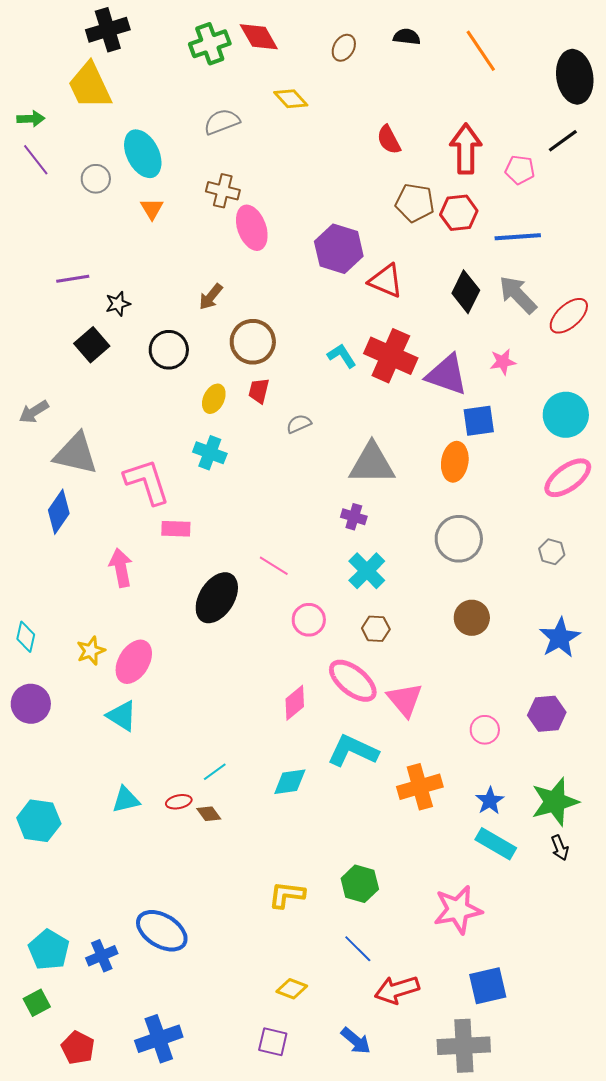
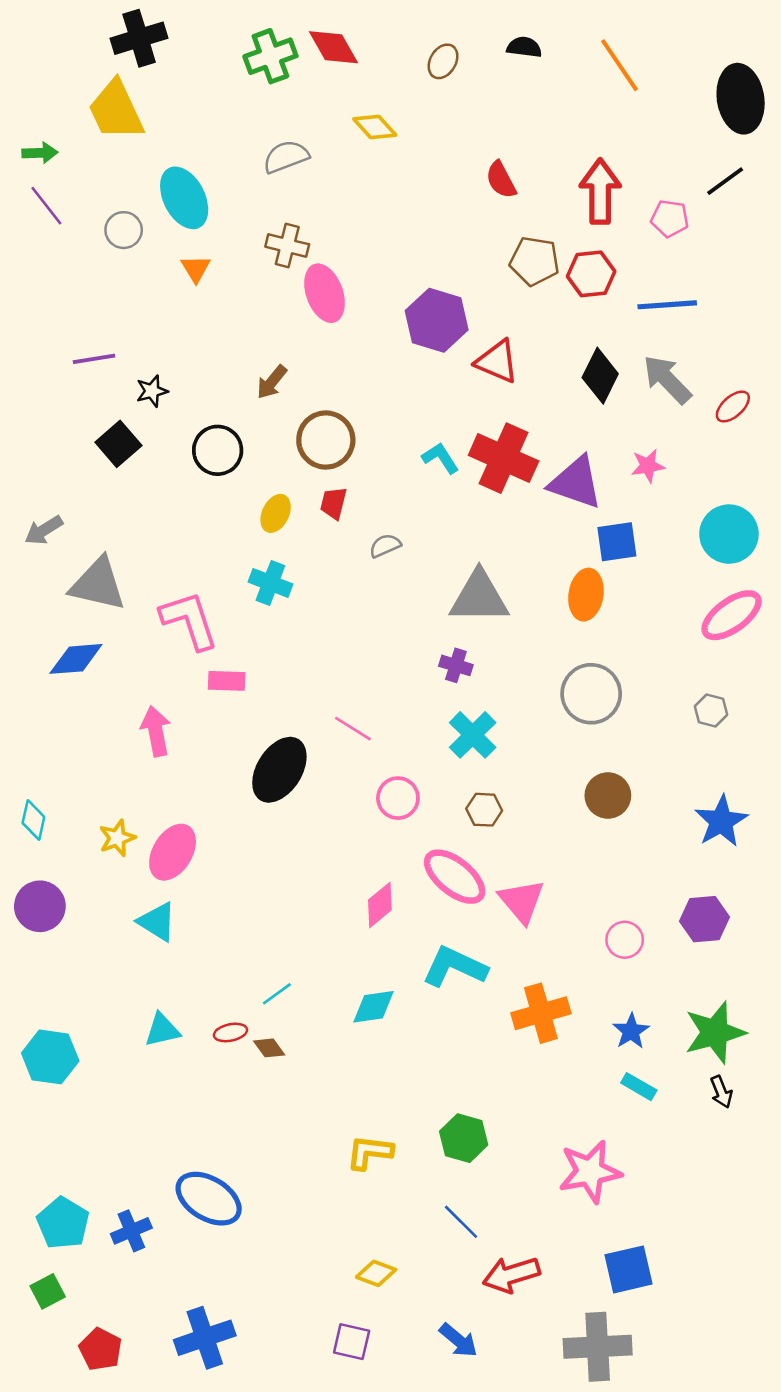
red ellipse: (569, 316) -> (733, 407), size x0.7
blue diamond: (59, 512) -> (76, 659), turned 51
cyan rectangle: (496, 844) -> (639, 1087), size x0.7

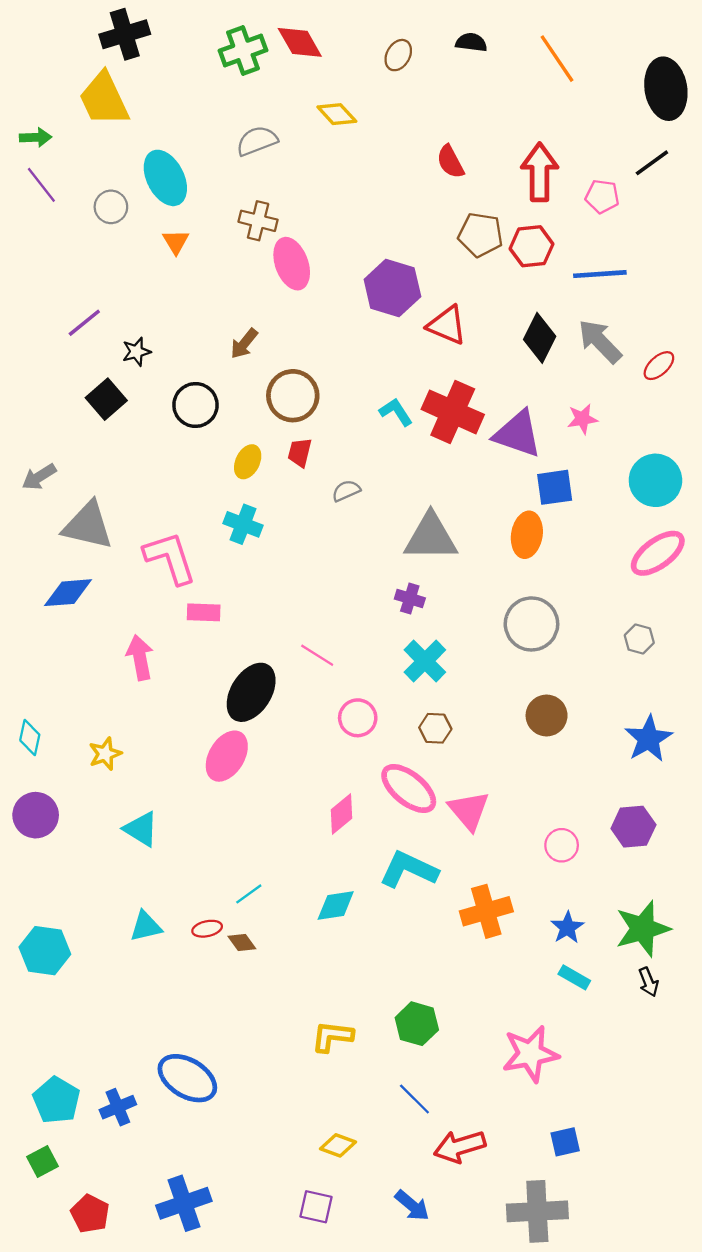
purple line: (94, 359) -> (84, 323), turned -30
pink ellipse: (173, 852) -> (227, 756), moved
blue square: (628, 1269) -> (565, 1142), size x0.7

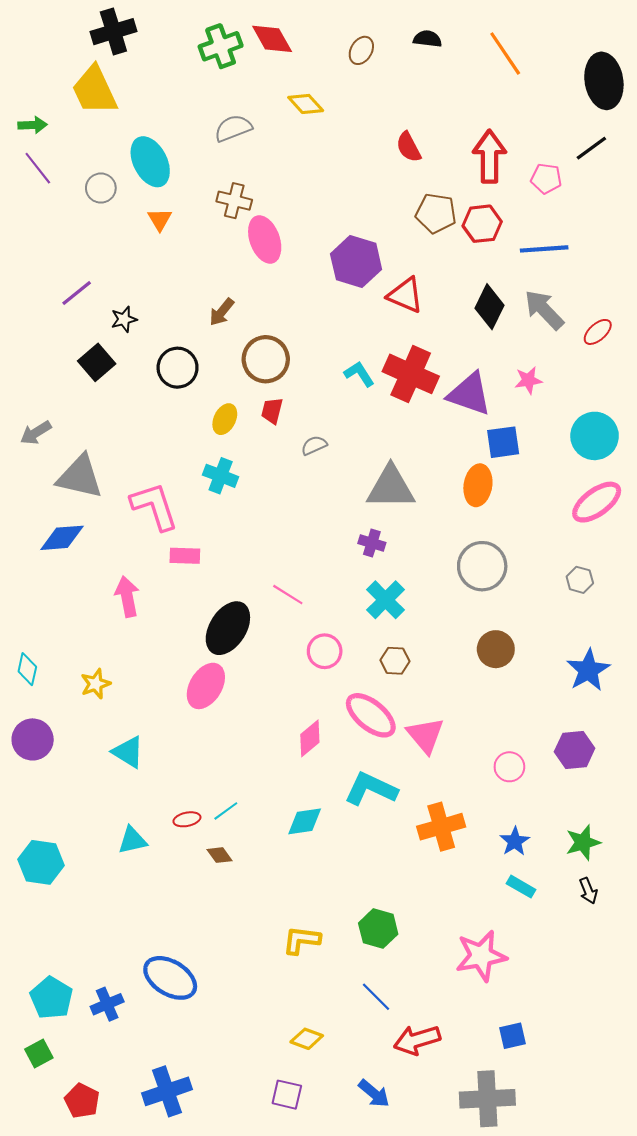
red ellipse: (207, 929) -> (187, 819), moved
green star: (643, 929) -> (583, 842), size x0.7

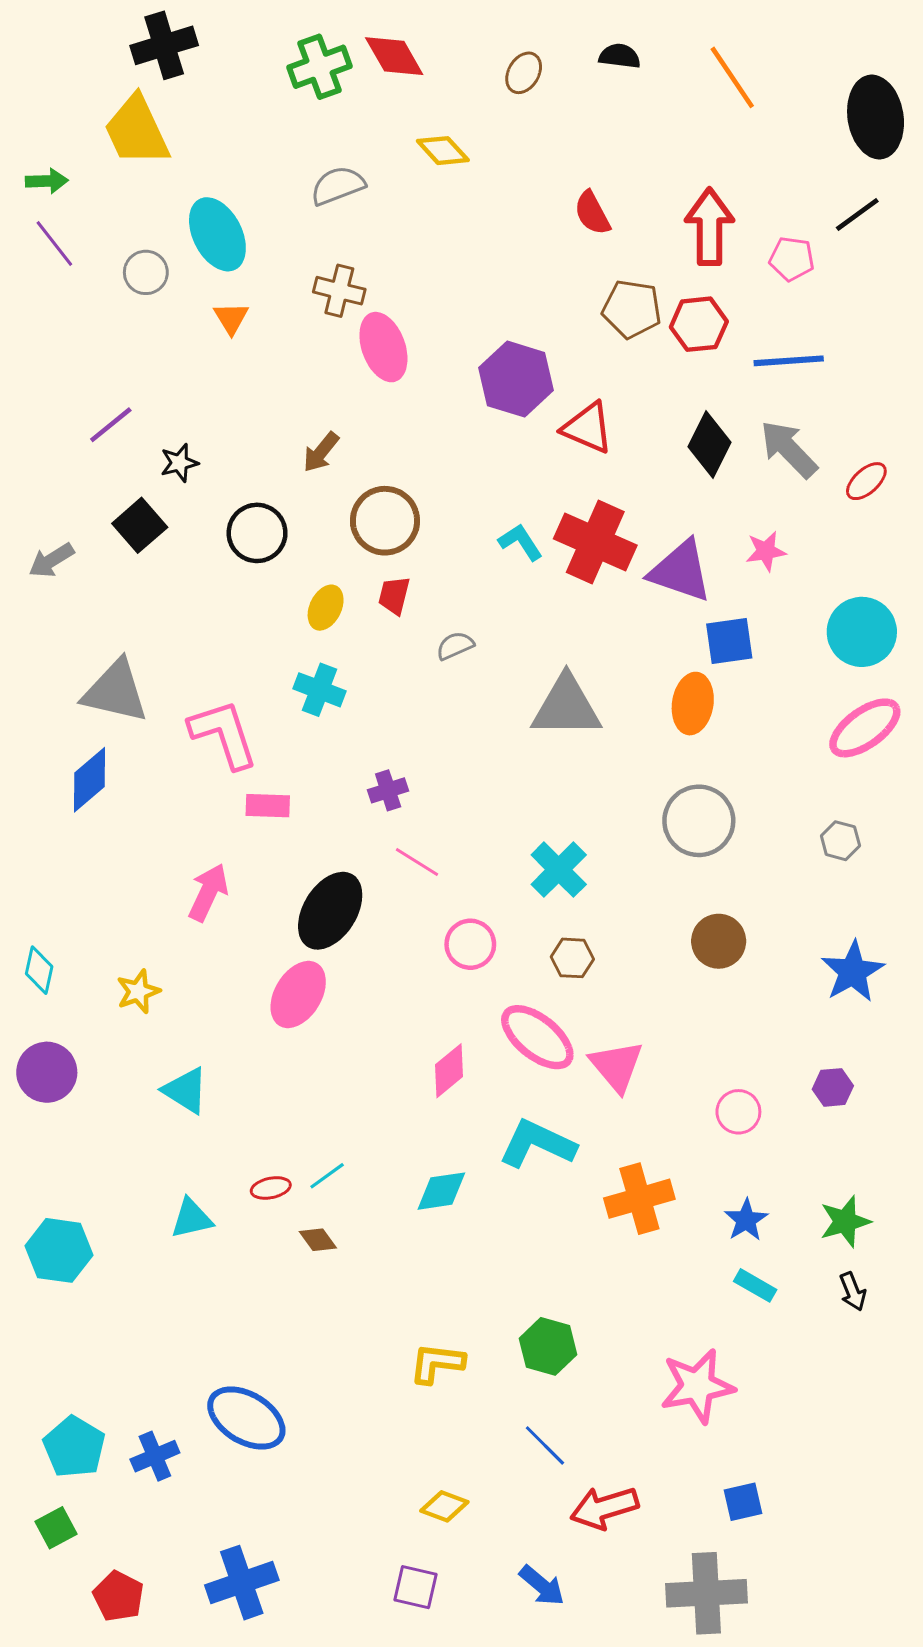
gray arrow: (36, 433) -> (51, 560), moved
blue diamond: (62, 538) -> (89, 780), turned -36
purple cross: (372, 543) -> (388, 790), moved, turned -35
pink arrow: (127, 597) -> (208, 892), moved, turned 36
purple hexagon: (575, 750) -> (833, 1087), size x0.7

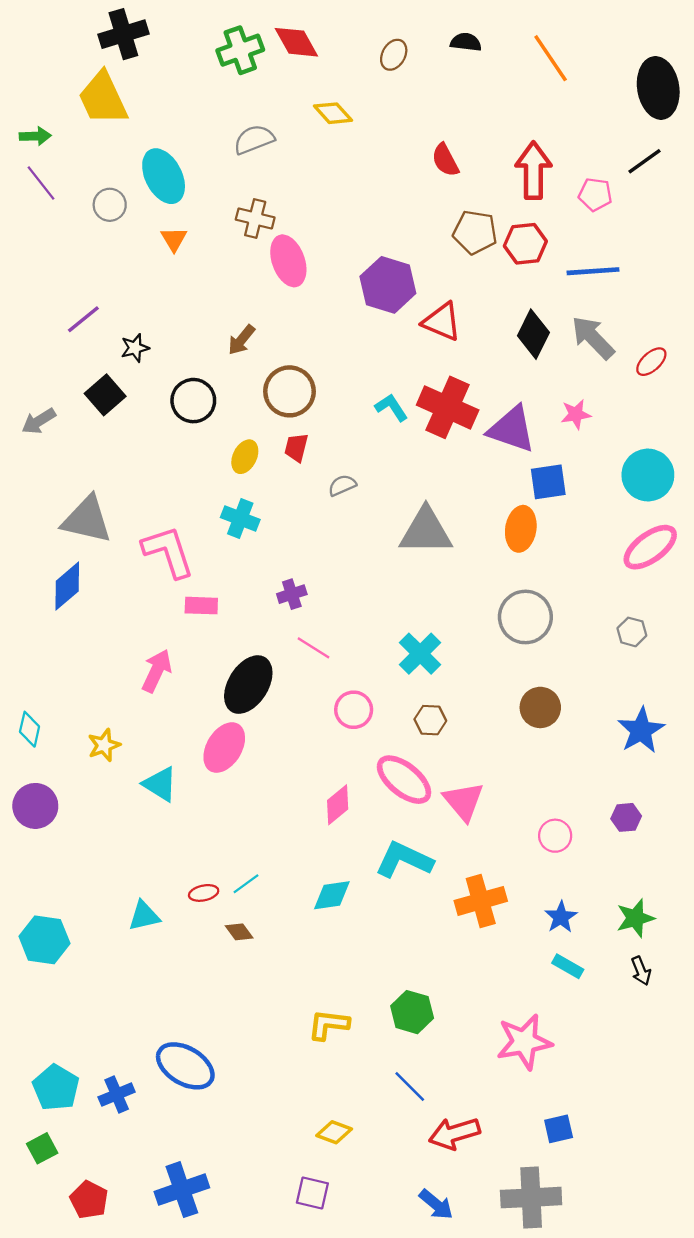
cyan triangle: (185, 1090) -> (160, 784), moved
blue arrow: (542, 1586) -> (436, 1204), moved

